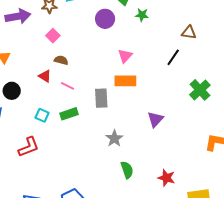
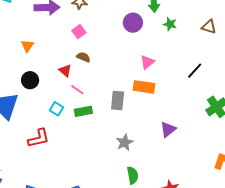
brown triangle: (189, 32) -> (209, 27), moved
pink line: (68, 86) -> (77, 90), moved

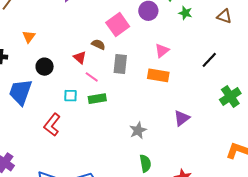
pink square: (79, 32) -> (118, 24), moved, size x1.6
orange triangle: (27, 46) -> (29, 37), moved
gray rectangle: (118, 101) -> (120, 64), moved
cyan square: (56, 109) -> (70, 96), turned -32
red L-shape: (39, 138) -> (52, 125), turned 140

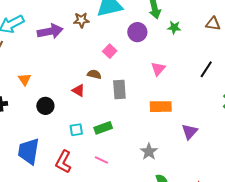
pink square: (118, 24) -> (110, 51), size x0.6
orange rectangle: (158, 75) -> (161, 107), moved
pink line: (92, 77) -> (101, 160), moved
blue trapezoid: (21, 92) -> (29, 151), moved

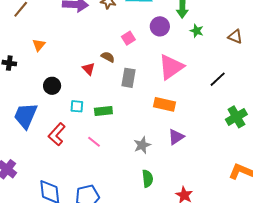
pink triangle: (158, 69) -> (171, 67), size x1.8
black circle: (45, 106) -> (52, 86), moved
purple triangle: (190, 132) -> (176, 137), moved

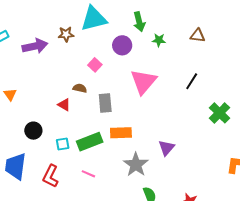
orange rectangle: (165, 104) -> (121, 133), moved
green rectangle: (103, 111) -> (90, 142), size x1.4
gray star: (142, 145) -> (136, 165), size x1.4

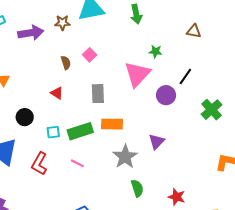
green star: (159, 40) -> (155, 52), moved
purple circle: (122, 45) -> (166, 95), moved
brown semicircle: (80, 88) -> (66, 63), moved, turned 56

